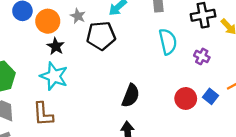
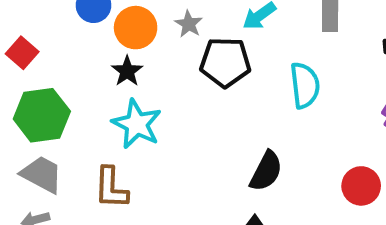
cyan semicircle: (168, 42) -> (305, 85), moved
black star: (56, 46) -> (127, 71), moved

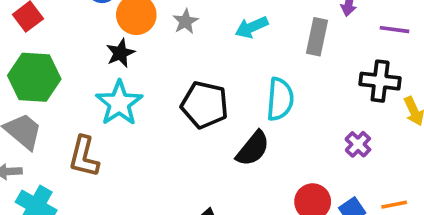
black pentagon: (225, 62) -> (205, 105), moved
black semicircle: (266, 171) -> (253, 149), moved

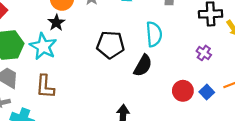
cyan star: (119, 103) -> (43, 46), moved

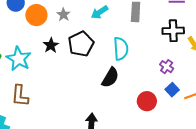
black star: (56, 23) -> (51, 45), moved
black pentagon: (110, 45) -> (81, 44), moved, turned -30
blue square: (207, 92) -> (172, 90), moved

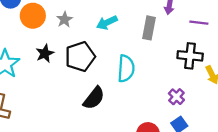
black semicircle: (110, 77) -> (94, 98), moved

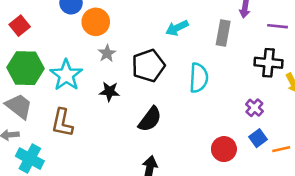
gray star: (64, 19) -> (107, 53), moved
black star: (45, 53) -> (110, 91), moved, turned 30
black semicircle: (94, 98) -> (150, 119), moved

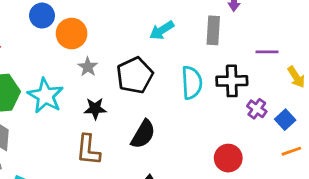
purple line: (277, 26) -> (267, 52), moved
black cross: (268, 63) -> (232, 81), moved
brown L-shape: (62, 123) -> (88, 150), moved
blue square: (258, 138) -> (285, 120), moved

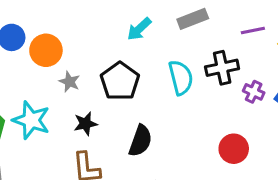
gray rectangle: (213, 30) -> (193, 19), turned 76

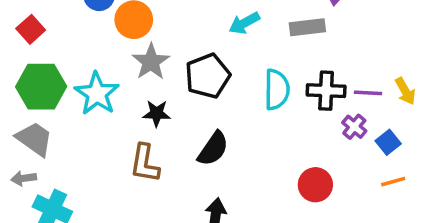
purple line: (253, 31) -> (368, 93), moved
gray star: (69, 82) -> (151, 62), size x1.5

